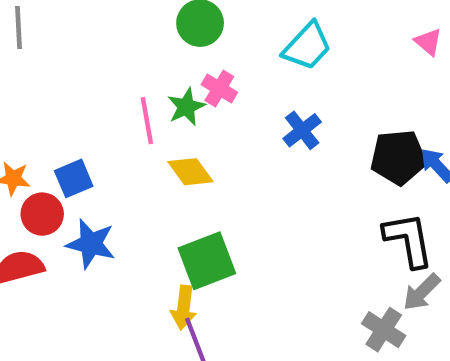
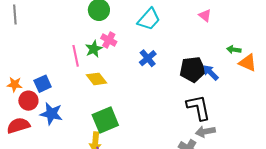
gray arrow: (422, 292) -> (205, 131), turned 36

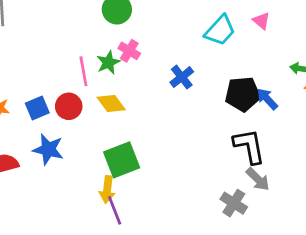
cyan trapezoid: (149, 19) -> (220, 30), moved
red circle: (28, 101) -> (69, 106), moved
gray arrow: (205, 131) -> (258, 179), turned -126

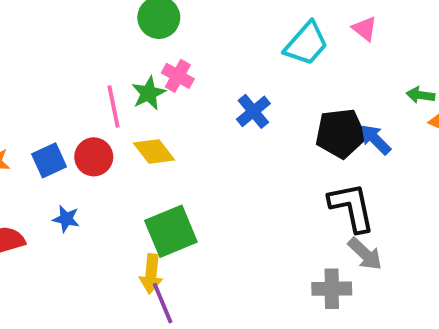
blue star: (48, 149) -> (66, 219), size x0.6
gray cross: (234, 203) -> (332, 289), turned -32

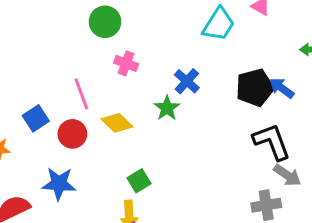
green star: (149, 93) -> (167, 108), moved
blue square: (49, 160) -> (36, 118), moved
blue star: (66, 219) -> (59, 184), size x1.6
green square: (171, 231) -> (139, 181), size x0.6

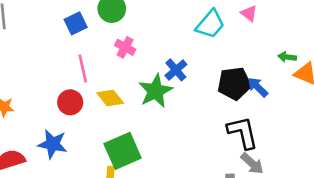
green star: (167, 108) -> (155, 91), size x1.5
blue square: (36, 118) -> (76, 23), moved
green square: (139, 181) -> (123, 151), size x1.8

